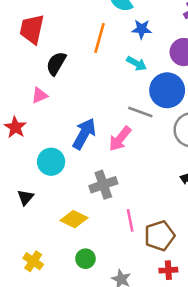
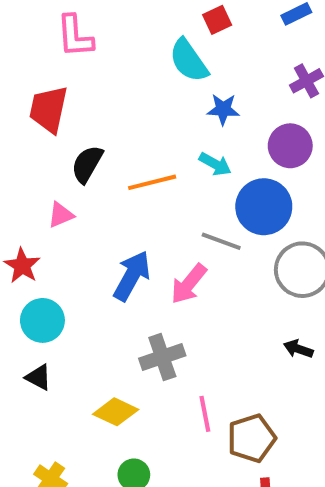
orange line: (99, 38) -> (152, 182), moved, turned 60
cyan circle: (51, 162) -> (42, 320), moved
black triangle: (26, 197) -> (38, 377), turned -42

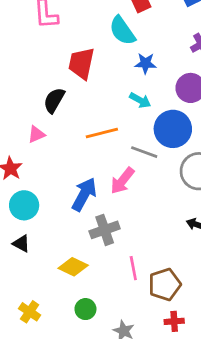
red trapezoid: (49, 109) -> (81, 63), moved
orange line: (152, 182) -> (102, 133), moved
blue arrow: (132, 276) -> (84, 194), moved

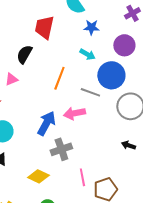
orange line: (102, 133) -> (59, 78), turned -55
pink arrow: (122, 181) -> (74, 113), turned 40

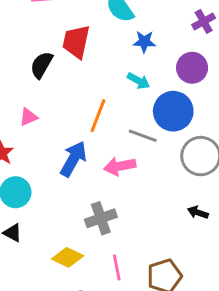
black semicircle: (24, 54) -> (42, 65), moved
blue arrow: (46, 123) -> (73, 159), moved
pink line: (82, 177) -> (117, 268), moved

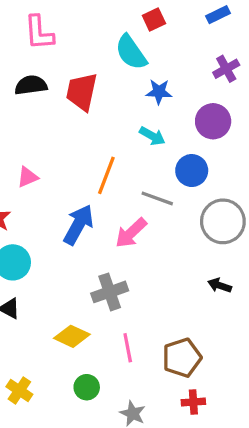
black semicircle: (42, 65) -> (31, 85), moved, turned 52
blue circle: (173, 111) -> (192, 171), size x0.7
pink arrow: (120, 166) -> (131, 233), turned -32

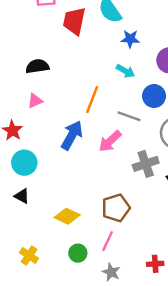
black semicircle: (31, 85) -> (37, 66), moved
red trapezoid: (82, 92) -> (74, 21), moved
gray cross: (110, 292) -> (146, 164), moved
pink line: (128, 348) -> (108, 241), moved, turned 36
brown pentagon: (182, 358) -> (116, 208), moved

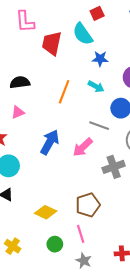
orange line: (92, 100) -> (64, 92), moved
pink line: (108, 241) -> (81, 234), turned -42

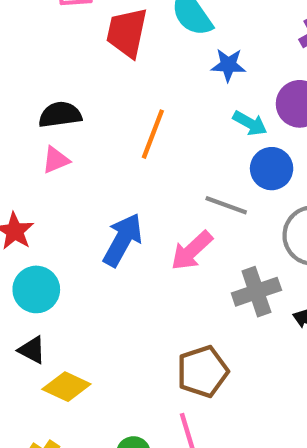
cyan arrow: (96, 87) -> (250, 123), moved
pink triangle: (18, 112) -> (56, 160), moved
yellow diamond: (46, 212) -> (66, 387), moved

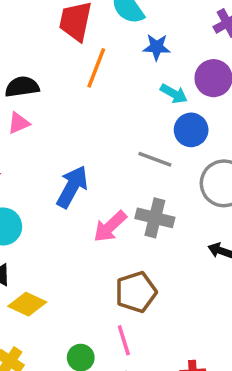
orange line: (153, 134) -> (96, 68), moved
pink arrow: (192, 251) -> (110, 227), moved
gray cross: (256, 292) -> (155, 218), moved, turned 33

